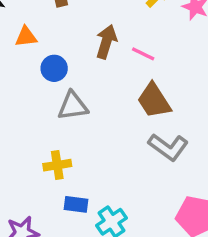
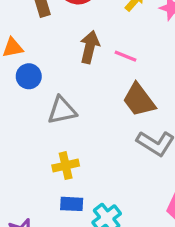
blue circle: (54, 68) -> (29, 76), moved
yellow cross: (57, 165) -> (66, 166), moved

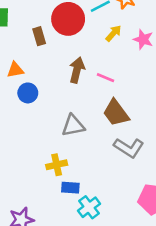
gray triangle: (62, 110) -> (73, 126), moved
blue rectangle: (72, 204) -> (70, 188), moved

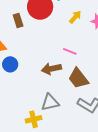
brown arrow: (77, 70) -> (51, 69), moved, turned -114
gray triangle: (73, 126) -> (50, 102), moved

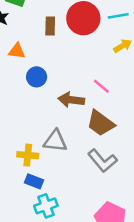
blue circle: (10, 64) -> (37, 77), moved
brown trapezoid: (78, 78) -> (101, 123), turned -35

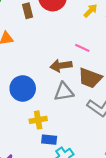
blue circle: (37, 77) -> (23, 88), moved, size x1.5
gray triangle: (55, 141) -> (64, 92), moved

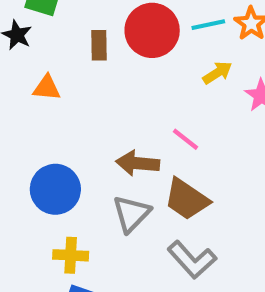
gray triangle: (64, 92) -> (131, 214), turned -50

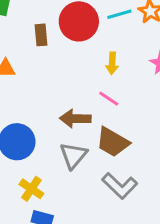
yellow arrow: (217, 73) -> (112, 63), moved, turned 130
yellow cross: (71, 255) -> (31, 189), turned 35

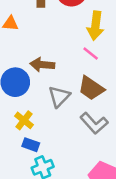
yellow arrow: (112, 63) -> (95, 26), size x1.6
brown arrow: (75, 119) -> (42, 65), moved

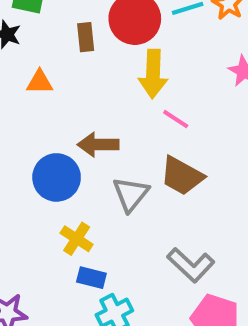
yellow arrow: (95, 26) -> (153, 74), moved
gray L-shape: (94, 123) -> (191, 265), moved

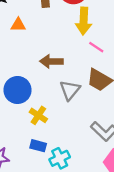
blue circle: (57, 177) -> (17, 90), moved
blue rectangle: (91, 278) -> (38, 146), moved

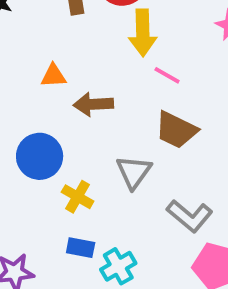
orange triangle: (18, 25) -> (54, 76), moved
gray triangle: (70, 90) -> (134, 172), moved

